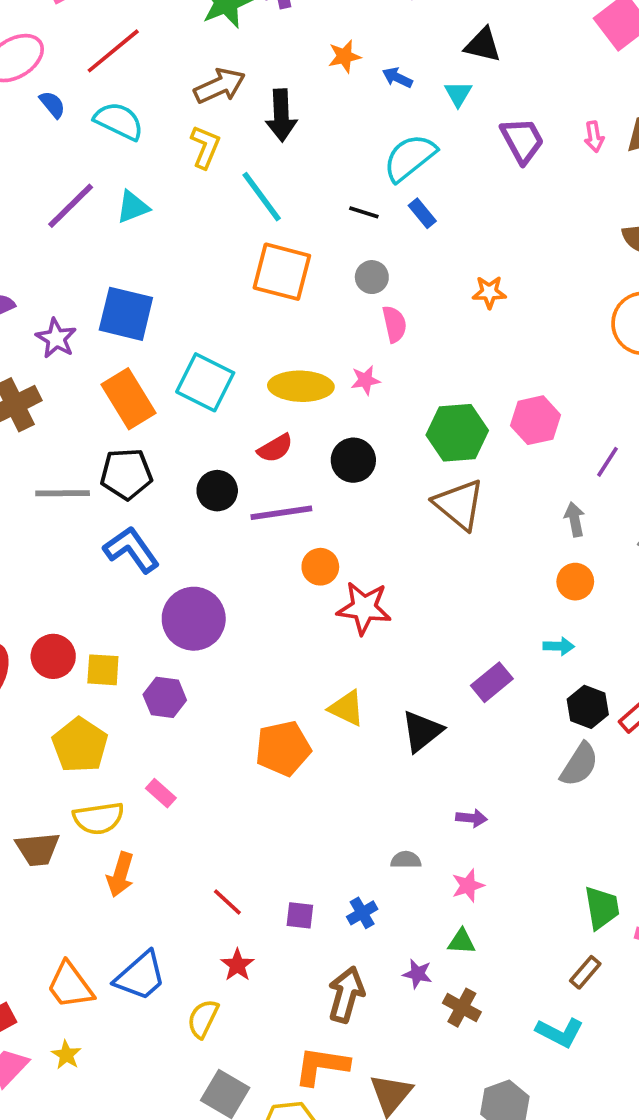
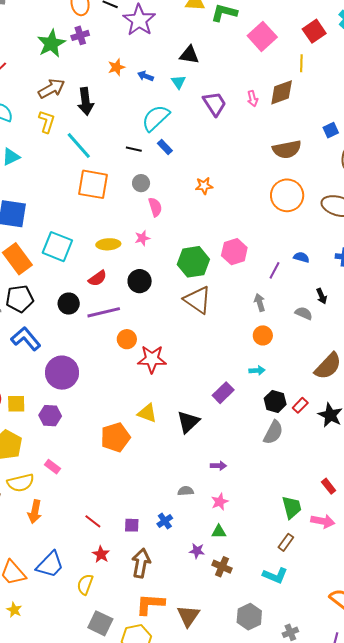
yellow ellipse: (301, 386) -> (108, 244), size x0.7
brown arrow: (346, 994) -> (141, 563), moved

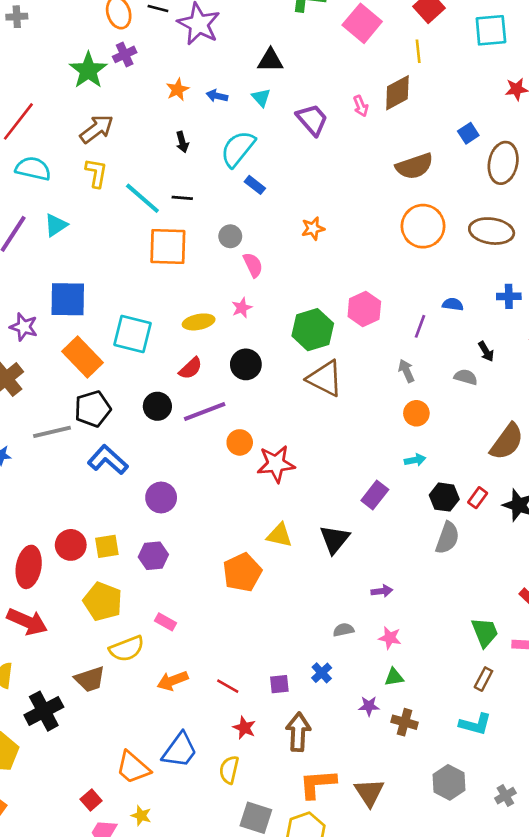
black arrow: (86, 101) -> (182, 142), moved, size x0.6
black line: (134, 149) -> (182, 198), moved
purple circle: (62, 373) -> (161, 497), size x0.7
pink star: (220, 502) -> (390, 638), turned -30
orange arrow: (35, 512) -> (173, 681), moved, turned 65

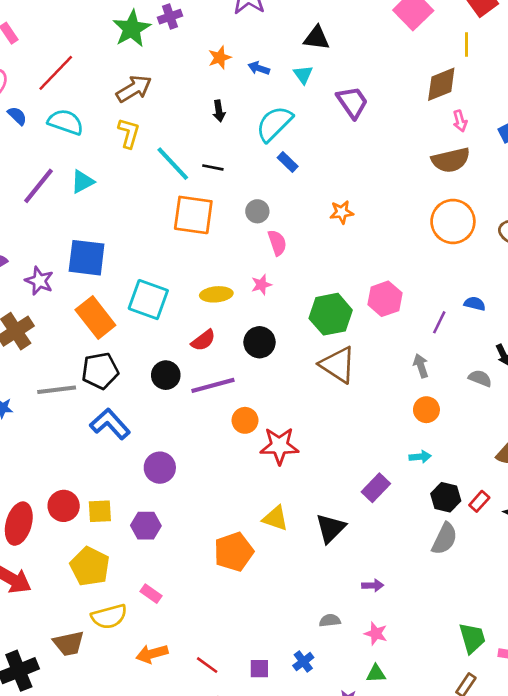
pink arrow: (361, 106) -> (460, 121), moved

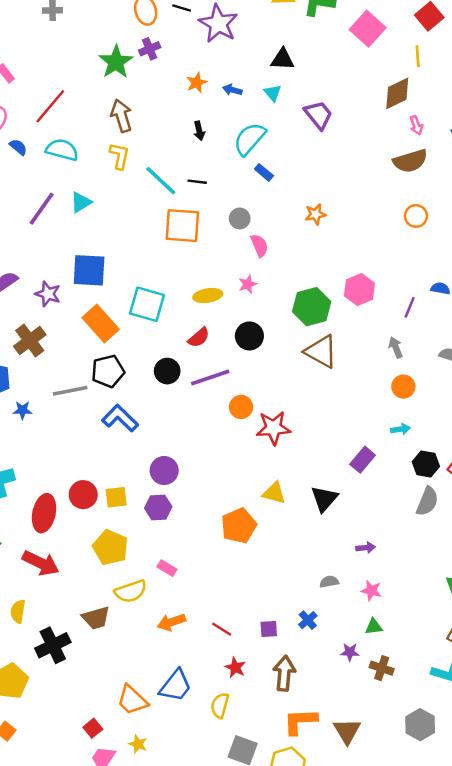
brown arrow: (134, 89) -> (121, 116), turned -72
orange circle: (453, 221) -> (416, 216), size x0.6
purple circle: (160, 468) -> (164, 471), moved

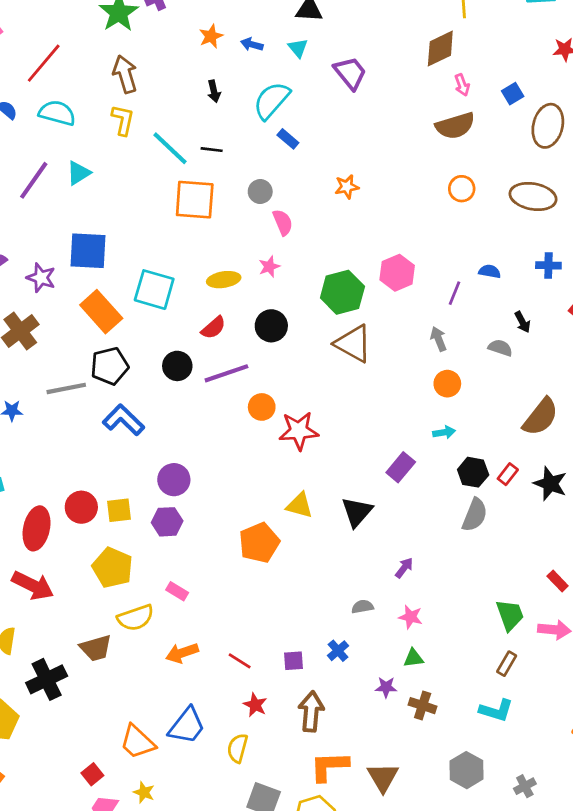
purple arrow: (366, 548) -> (404, 568), turned -48

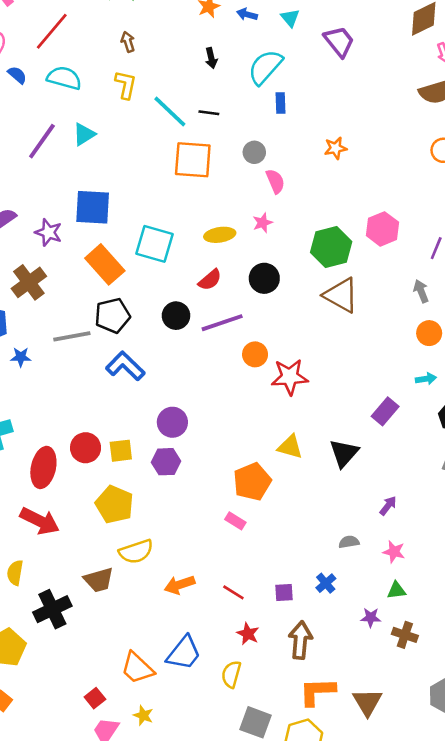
brown arrow: (125, 74) -> (128, 42), size x0.6
blue rectangle: (288, 139) -> (280, 103), turned 48
pink rectangle: (177, 591) -> (235, 521), moved

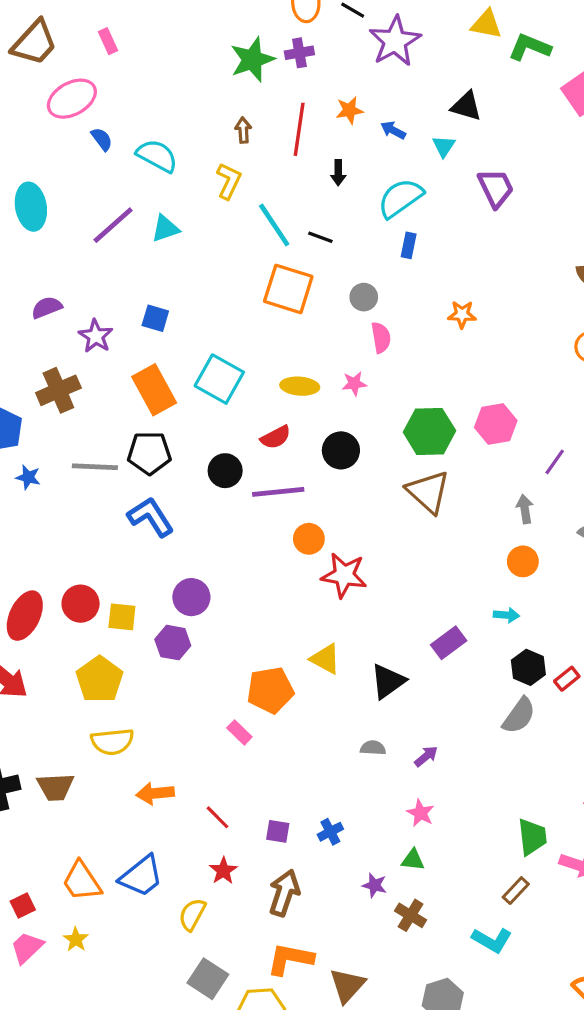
red line: (52, 31) -> (299, 129), moved, turned -45
blue square: (93, 207) -> (155, 318), size x0.6
gray semicircle: (349, 542) -> (373, 748), moved
brown trapezoid: (99, 580) -> (55, 787), moved

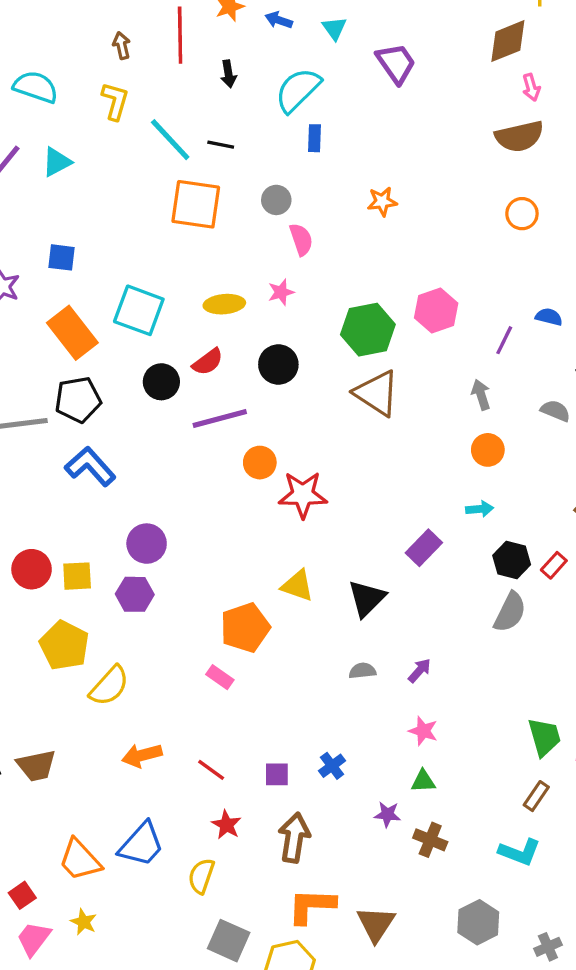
black circle: (225, 471) -> (161, 382), moved
yellow semicircle: (112, 742) -> (109, 686), moved, turned -33

